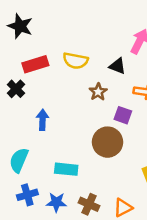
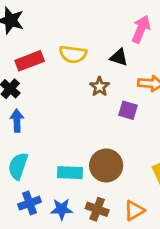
blue arrow: (43, 120) -> (17, 121), moved
brown circle: (108, 142) -> (106, 165), moved

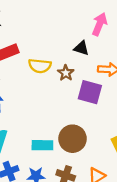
yellow semicircle: (73, 54) -> (40, 66), moved
purple square: (128, 110) -> (90, 92), size x1.5

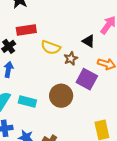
brown circle: (73, 139) -> (61, 96), moved
cyan rectangle: (42, 145) -> (27, 101), moved

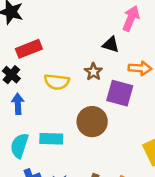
yellow semicircle: (51, 47) -> (57, 82), moved

